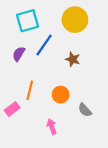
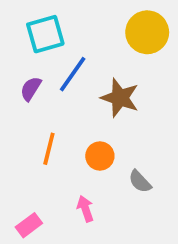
yellow circle: (75, 20) -> (147, 32), moved
brown star: (73, 59) -> (120, 98), size x1.5
pink rectangle: (12, 109) -> (29, 225), moved

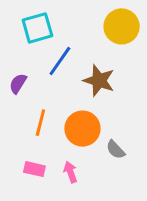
purple semicircle: (31, 89) -> (18, 84), moved
orange circle: (100, 156) -> (82, 129), size x1.5
pink rectangle: (29, 225) -> (34, 169), moved, turned 50

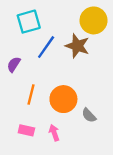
brown star: (99, 81) -> (77, 46), moved

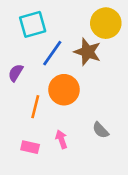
orange circle: (63, 99) -> (64, 90), moved
pink arrow: (54, 133) -> (61, 139), moved

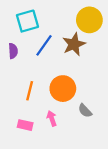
brown star: (87, 52) -> (74, 44), turned 30
purple semicircle: (16, 73) -> (13, 51), moved, turned 144
orange circle: (64, 90) -> (63, 89), moved

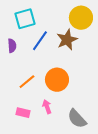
orange line: (30, 91) -> (27, 82), turned 36
gray semicircle: (85, 111) -> (77, 119), moved, size x1.5

